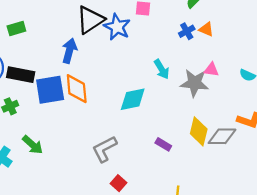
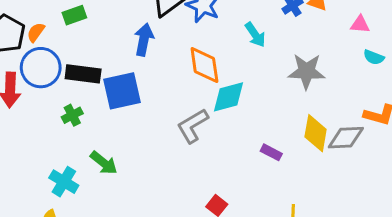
cyan arrow: (162, 69) -> (255, 35), moved
pink triangle: (211, 70) -> (360, 24), moved
orange diamond: (77, 89) -> (204, 65), moved
gray L-shape: (104, 149) -> (193, 126), moved

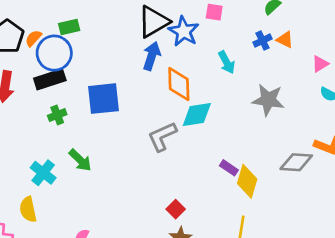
pink triangle: (360, 24) -> (320, 64), turned -42
blue arrow: (144, 40) -> (152, 56), moved
blue circle: (41, 68) -> (54, 53), moved
black rectangle: (83, 74) -> (50, 79), moved, turned -32
yellow diamond: (316, 133) -> (247, 181), moved

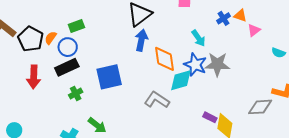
blue star: (184, 31) -> (195, 65), moved
blue circle: (54, 53) -> (68, 47), size x0.7
pink triangle: (320, 64) -> (254, 30), moved
gray star: (268, 100) -> (217, 64), moved
gray L-shape: (162, 136) -> (157, 100), turned 65

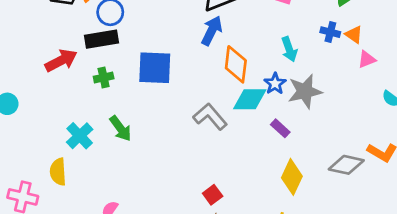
blue cross: (224, 18) -> (330, 32), turned 32
gray star: (217, 64) -> (305, 91), turned -30
blue star: (195, 65) -> (275, 84), size x0.7
red arrow: (34, 77) -> (61, 61), moved, turned -135
purple rectangle: (210, 117) -> (280, 128), moved

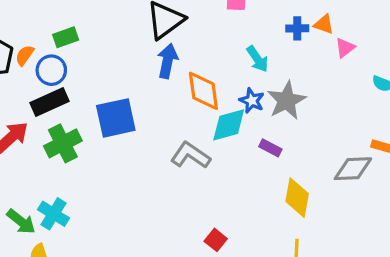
green cross: (104, 78) -> (63, 143), size x1.6
green arrow: (120, 128) -> (21, 222), moved

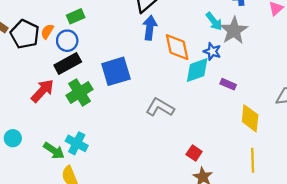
gray star: (287, 101) -> (234, 31), moved
gray L-shape: (190, 155) -> (160, 107), moved

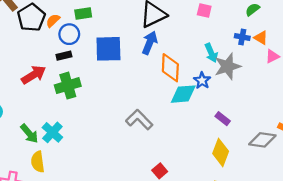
black rectangle: (68, 64) -> (64, 56), size x0.6
blue square: (116, 71) -> (108, 49), moved
purple rectangle: (228, 84) -> (223, 119), moved

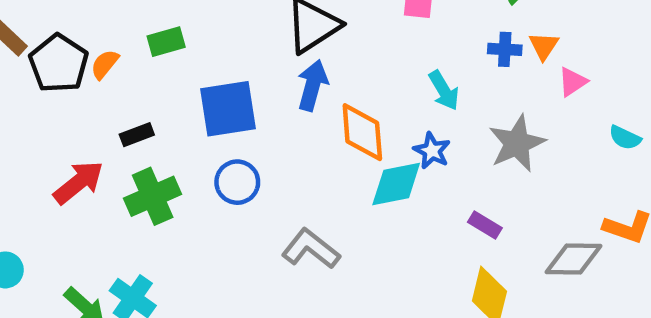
blue circle: (69, 34) -> (237, 182), moved
orange triangle: (261, 38) -> (544, 46), turned 40
gray star: (227, 66) -> (517, 143), moved

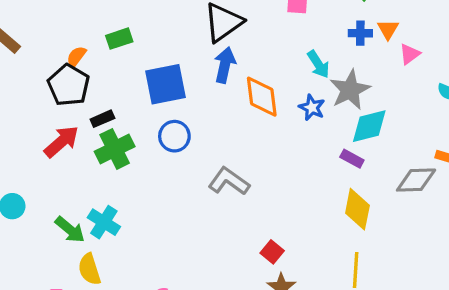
black pentagon: (59, 63) -> (69, 85), moved
black rectangle: (137, 135) -> (102, 119), moved
gray star: (517, 143) -> (350, 90), moved
cyan diamond: (396, 184) -> (369, 126), moved

